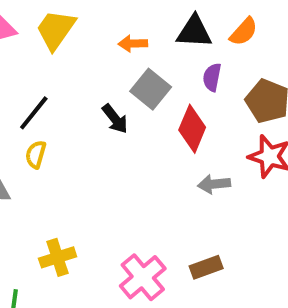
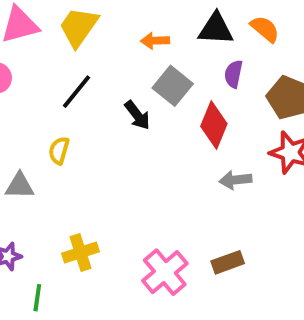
orange semicircle: (244, 32) -> (265, 29), turned -92
black line: (34, 113) -> (77, 92), moved

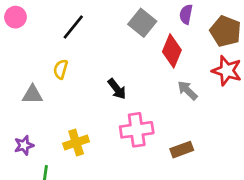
black arrow: (137, 115) -> (117, 89), moved
gray arrow: (235, 180) -> (187, 90), turned 50
pink cross: (165, 272) -> (137, 130), moved, turned 32

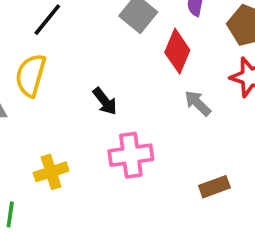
yellow semicircle: (61, 69) -> (31, 75), size x1.6
brown rectangle: (182, 150) -> (214, 187), moved

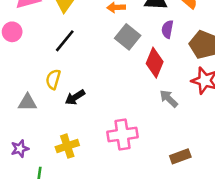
yellow semicircle: (31, 75) -> (53, 79), size x0.7
black arrow: (105, 101) -> (75, 97), moved, turned 96

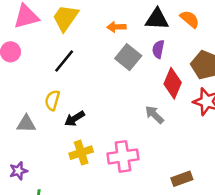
purple semicircle: (167, 29) -> (158, 49), moved
red diamond: (155, 63) -> (173, 83), moved
gray arrow: (169, 99) -> (154, 115), moved
yellow cross: (67, 146) -> (81, 153), moved

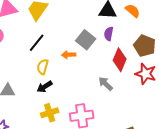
orange arrow: (116, 27) -> (69, 55), moved
yellow semicircle: (52, 100) -> (43, 67), moved

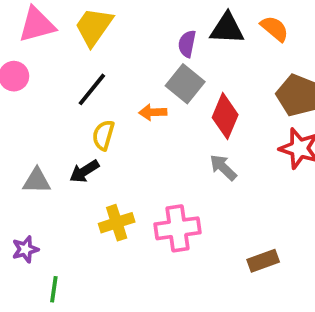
purple semicircle: (109, 34) -> (187, 44), moved
red diamond: (120, 60) -> (225, 116), moved
black arrow: (45, 87) -> (84, 171), moved

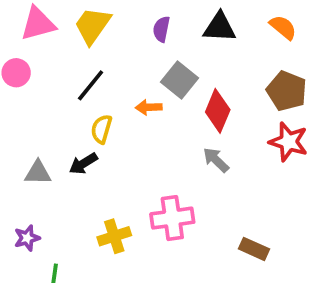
orange semicircle: (275, 29) -> (283, 27), moved
purple semicircle: (187, 44) -> (161, 29), moved
yellow cross: (117, 223) -> (114, 236), moved
brown rectangle: (263, 261) -> (254, 249), turned 44

